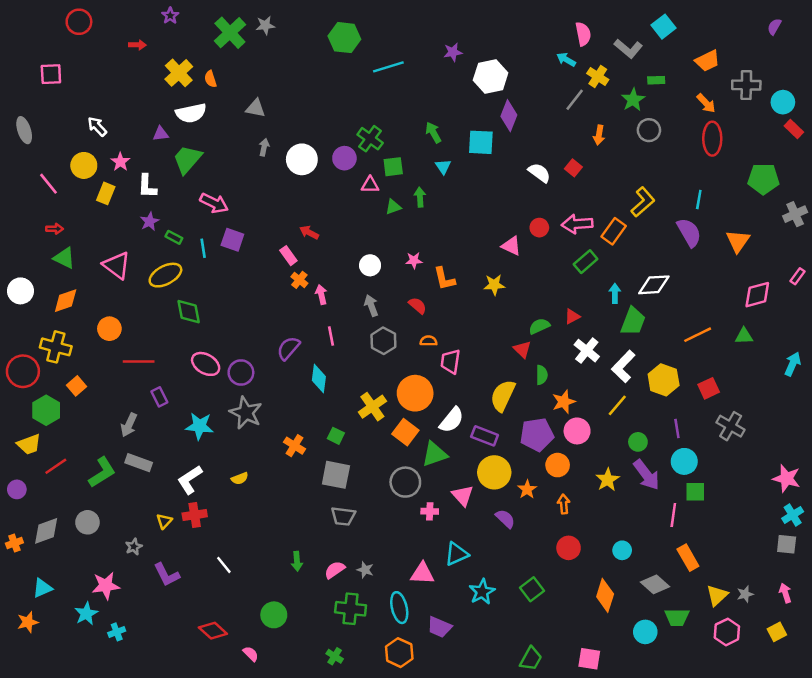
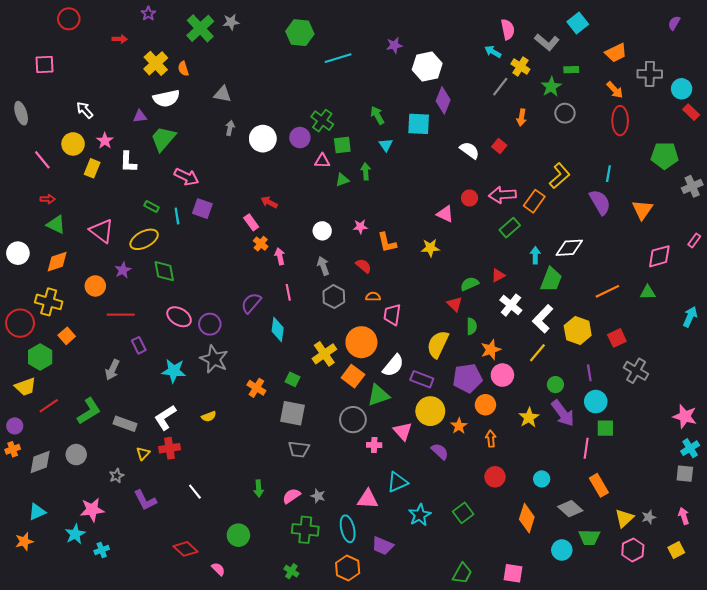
purple star: (150, 221) -> (123, 270), moved
gray rectangle: (139, 463) -> (125, 424), moved
orange cross: (14, 543) -> (13, 449), moved

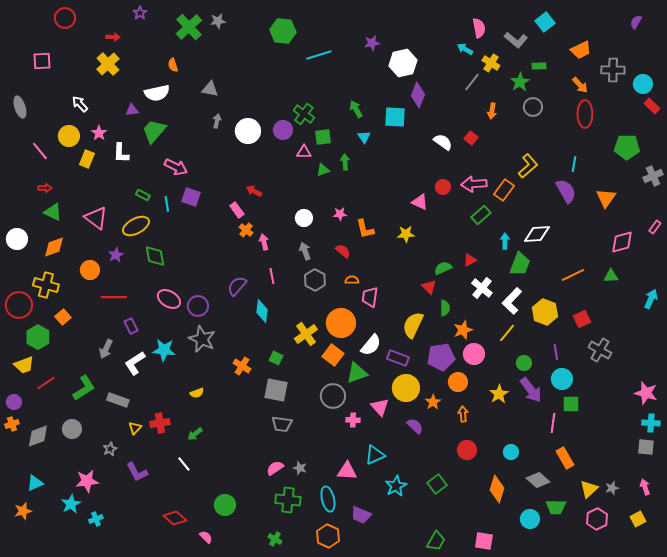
yellow cross: (156, 63) -> (108, 64), moved
white L-shape: (165, 417) -> (135, 363), moved
cyan cross: (690, 448) -> (651, 423), turned 36
green arrow: (259, 488) -> (195, 434), moved, turned 56

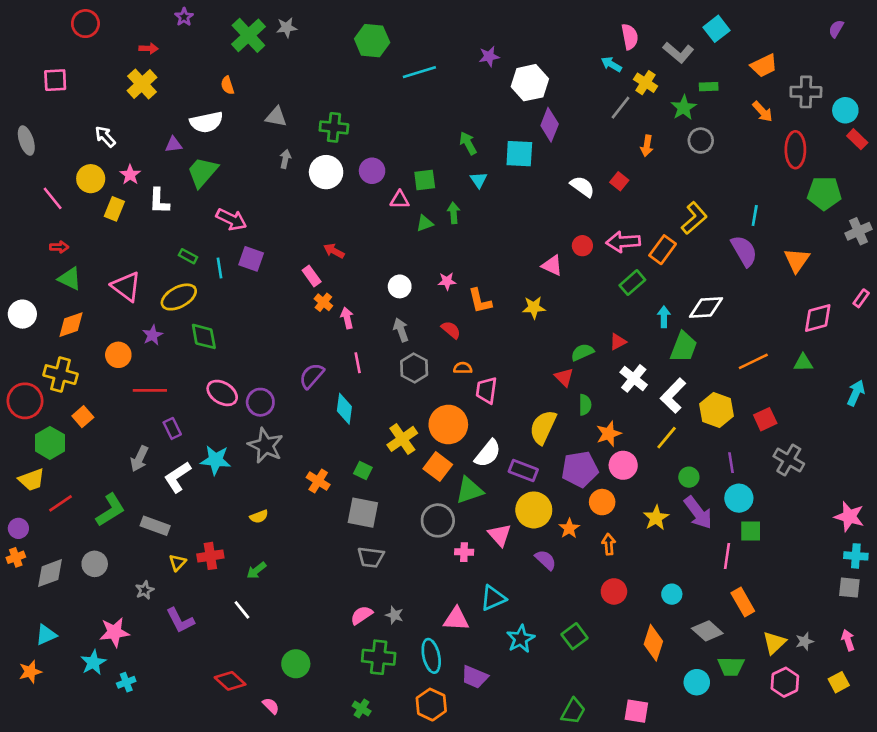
green cross: (304, 114) -> (334, 127), moved, turned -30
red ellipse: (585, 114) -> (795, 150), moved

